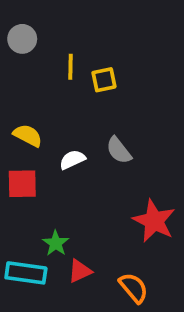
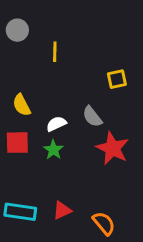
yellow square: (104, 80) -> (117, 79), moved
yellow semicircle: (28, 135) -> (22, 105), turned -145
red star: (154, 221) -> (112, 148), moved
green star: (56, 243) -> (53, 150), moved

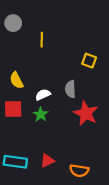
yellow square: (117, 79) -> (89, 61), turned 32
gray semicircle: (92, 117) -> (70, 89), turned 35
orange semicircle: (104, 223) -> (79, 171), turned 138

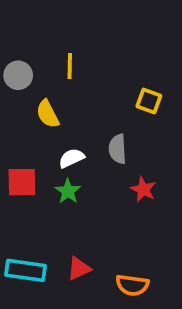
gray circle: (13, 23) -> (18, 75), moved
yellow semicircle: (16, 80) -> (48, 114), moved
red star: (86, 113) -> (143, 189), size x0.6

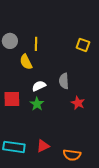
yellow line: (70, 66) -> (36, 44), moved
yellow square: (149, 101) -> (83, 45), moved

